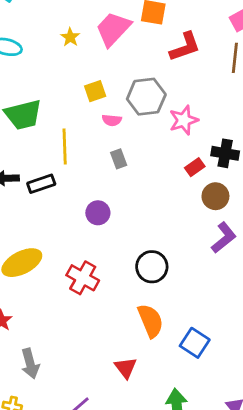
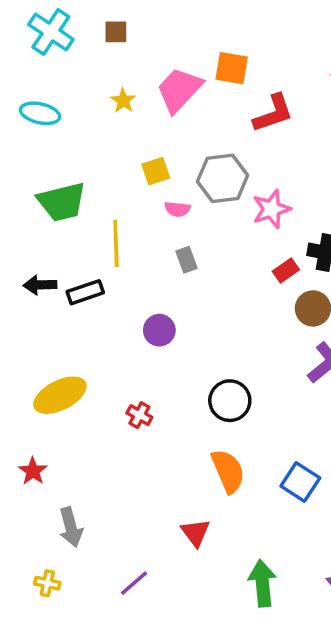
red cross: (83, 278) -> (139, 415), size x0.6
blue square: (195, 343) -> (300, 482), moved

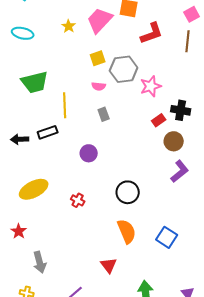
yellow square: (156, 171) -> (98, 58), moved
black arrow: (40, 285) -> (20, 139), moved

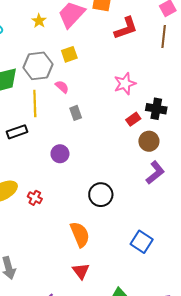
gray hexagon: (124, 69) -> (38, 66), moved
pink semicircle: (99, 86) -> (62, 87), moved, turned -144
red cross: (78, 200) -> (35, 198), moved
orange semicircle: (127, 231) -> (80, 234), moved

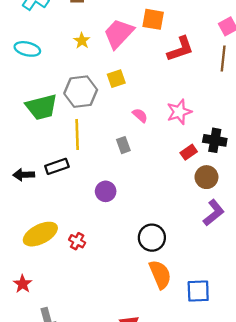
pink semicircle: (62, 87) -> (140, 115), moved
orange semicircle: (80, 234) -> (160, 274), moved
blue square: (142, 242) -> (198, 291), turned -35

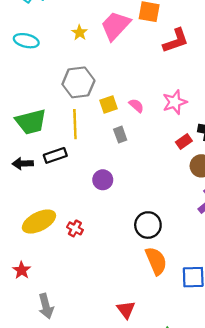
yellow square: (116, 79) -> (109, 104), moved
green trapezoid: (42, 107) -> (31, 122), moved

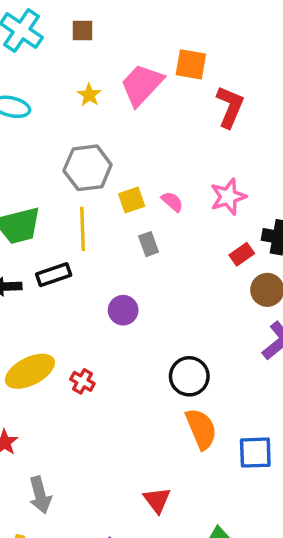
red L-shape: (176, 41) -> (230, 107), turned -48

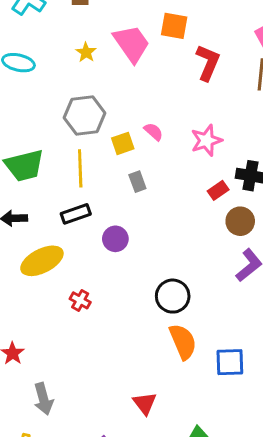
pink trapezoid: (142, 85) -> (132, 44), turned 102
pink semicircle: (172, 202) -> (154, 132), moved
black rectangle: (54, 275) -> (76, 214), moved
yellow ellipse: (30, 371) -> (42, 261), moved

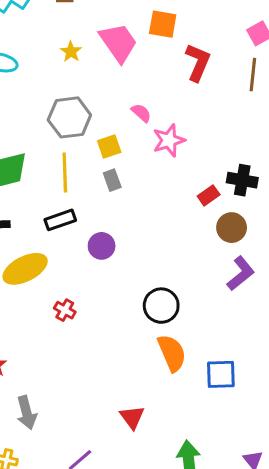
pink semicircle: (154, 132) -> (141, 113), moved
pink star: (206, 140) -> (169, 140), moved
gray rectangle: (137, 182) -> (112, 180), moved

